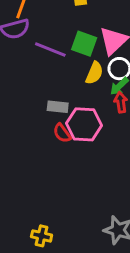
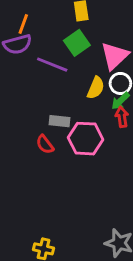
green square: (84, 44) -> (77, 43), moved, turned 35
red semicircle: (62, 133) -> (45, 144), moved

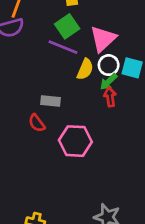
purple line: (52, 65) -> (63, 47), moved
pink hexagon: (86, 139) -> (75, 141), moved

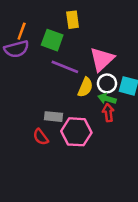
green square: (67, 26) -> (52, 40), moved, turned -35
green arrow: (109, 82) -> (107, 99), turned 60
pink hexagon: (75, 141) -> (76, 132), moved

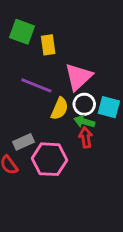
yellow rectangle: (73, 20) -> (48, 45), moved
green square: (52, 40) -> (22, 32), moved
gray rectangle: (53, 117) -> (23, 142), turned -30

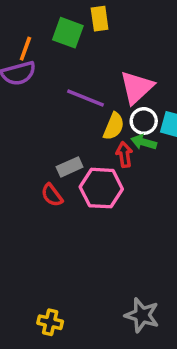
yellow rectangle: (48, 45) -> (100, 19), moved
red arrow: (86, 138) -> (124, 155), moved

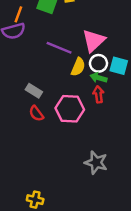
red arrow: (124, 155) -> (98, 94), moved
gray rectangle: (70, 167) -> (34, 91), moved, turned 56
gray star: (142, 315) -> (96, 163), moved

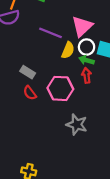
gray star: (96, 163) -> (77, 124), moved

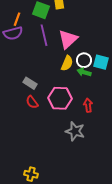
pink triangle: (82, 26) -> (68, 39), moved
purple line: (51, 33) -> (44, 35), moved, turned 55
red arrow: (87, 75) -> (88, 105), moved

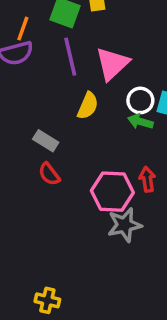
yellow semicircle: (67, 63) -> (88, 106), moved
pink hexagon: (60, 98) -> (112, 192), moved
gray star: (75, 131) -> (125, 225), turned -30

